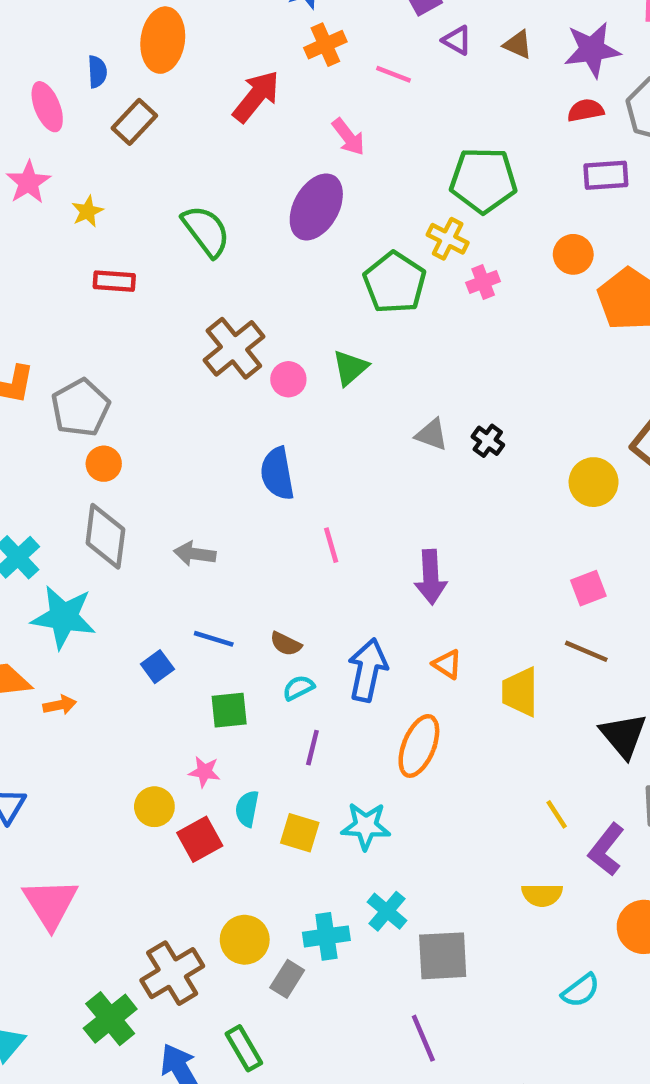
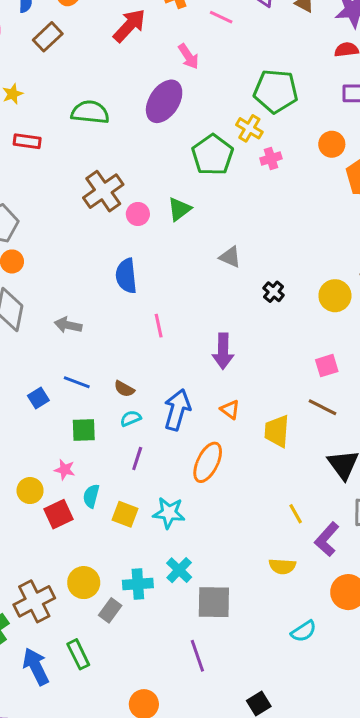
green semicircle: (206, 231) -> (90, 112), turned -51
black cross: (488, 441) -> (274, 292), moved

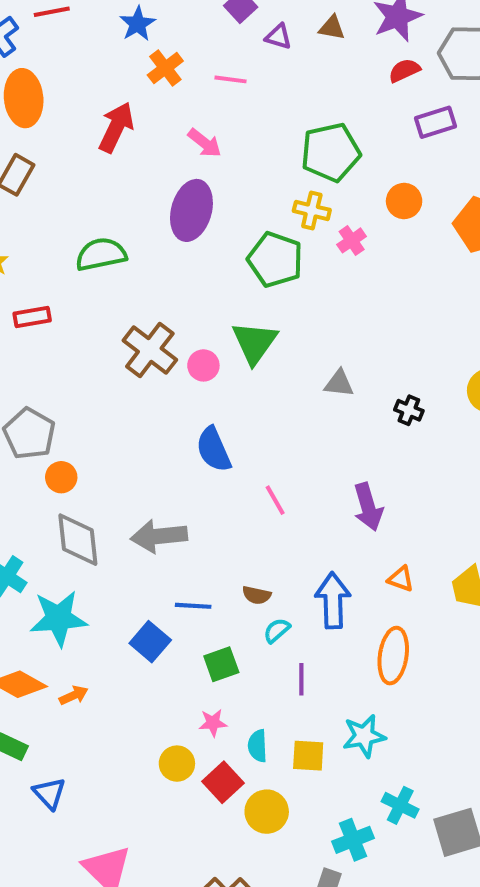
orange circle: (332, 144) -> (404, 201), moved
green triangle: (179, 209) -> (255, 343), size x1.4
gray arrow: (68, 325) -> (159, 536), size x1.5
blue square: (38, 398) -> (150, 642), size x1.4
yellow circle: (84, 583) -> (267, 812), moved

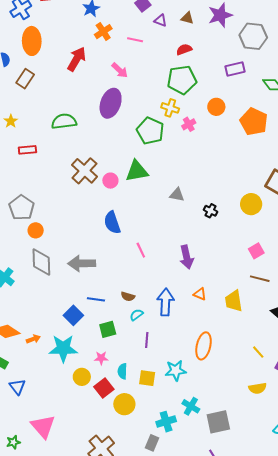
red semicircle: (404, 70) -> (184, 49), moved
green triangle: (255, 343) -> (137, 171), turned 40
cyan star: (59, 618) -> (63, 348), moved
orange ellipse: (393, 656) -> (204, 346), moved

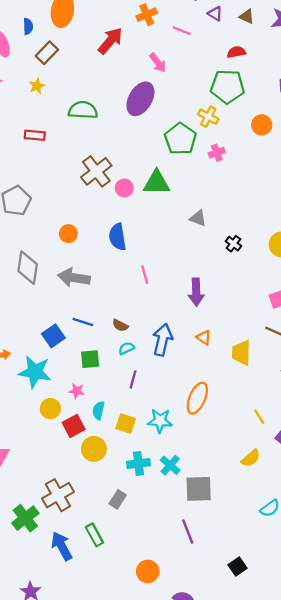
yellow star: (11, 121) -> (37, 86), moved
pink cross: (189, 124) -> (217, 153), moved
orange circle: (36, 230) -> (68, 234), moved
yellow semicircle: (258, 388) -> (251, 458), turned -42
cyan cross: (166, 422) -> (139, 464), moved

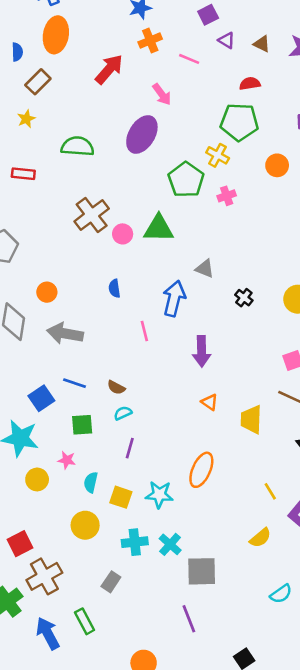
orange circle: (68, 234) -> (47, 292), moved
blue semicircle: (118, 237) -> (114, 288), size x0.6
blue arrow: (162, 340) -> (174, 298), moved
red square: (74, 426) -> (20, 544), moved

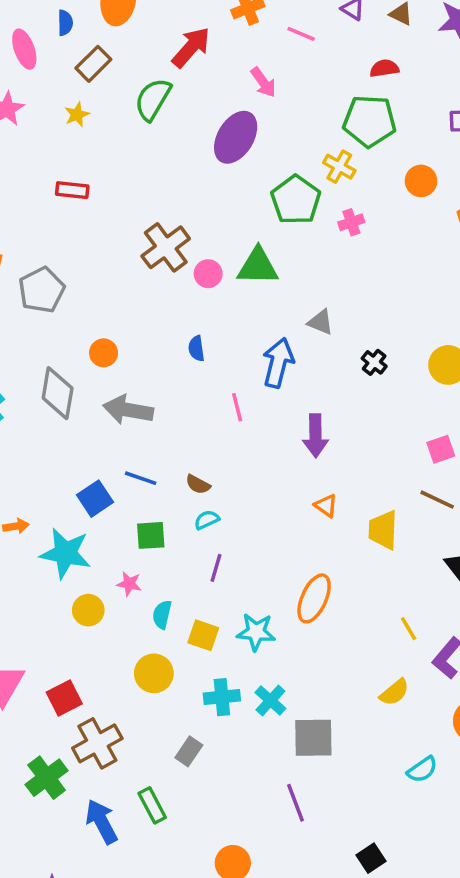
green semicircle: (77, 146) -> (153, 99), moved, turned -64

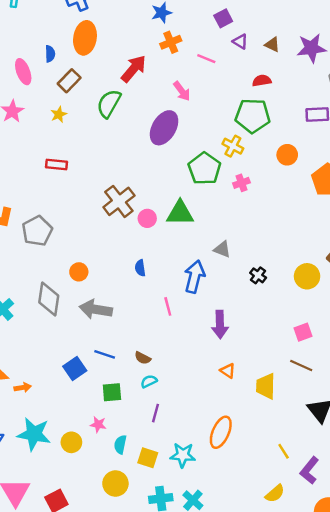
cyan star: (65, 553) -> (34, 434), moved

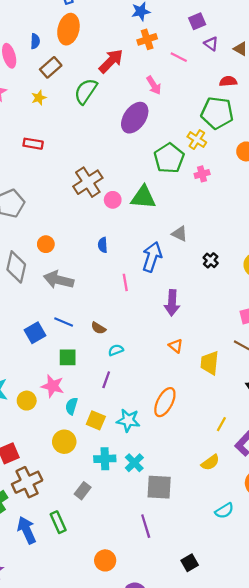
cyan semicircle: (149, 381) -> (116, 350), moved
pink star: (98, 424) -> (53, 386), size x1.5
yellow line: (284, 451) -> (221, 424), turned 56

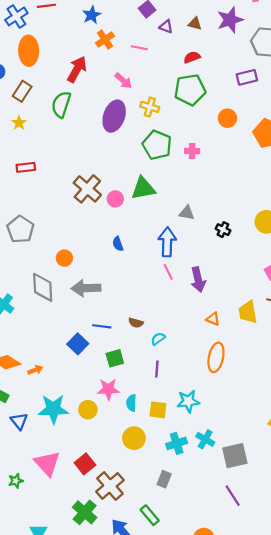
yellow cross: (197, 140) -> (150, 107), moved
pink cross: (202, 174) -> (192, 151), turned 32
pink line: (125, 282) -> (168, 272), moved
yellow trapezoid: (210, 363) -> (248, 312), moved
orange ellipse: (165, 402) -> (216, 357), moved

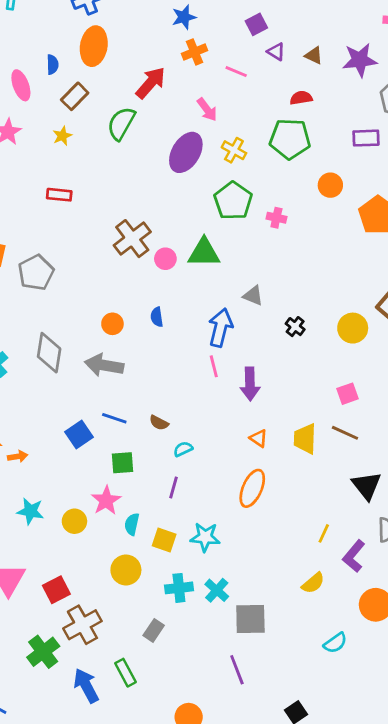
orange circle: (64, 258) -> (112, 324), moved
pink star: (108, 389) -> (106, 500), turned 30
cyan star: (53, 409) -> (30, 511), size x0.7

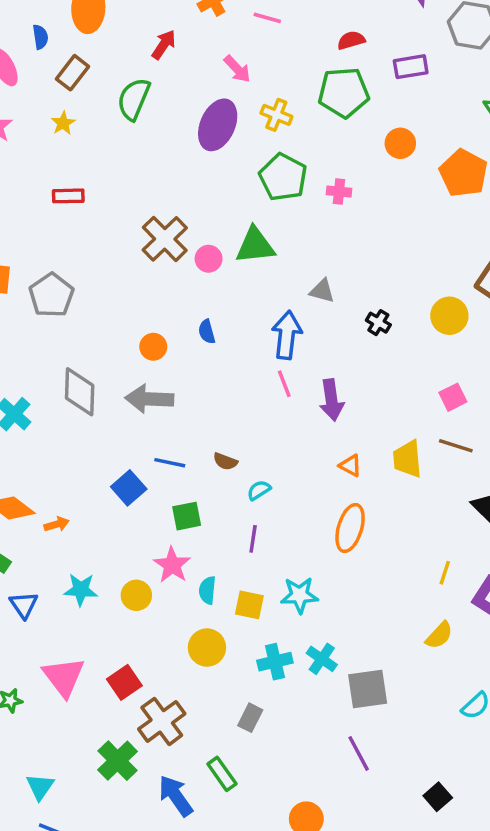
red arrow: (151, 83) -> (164, 45), size x0.7
purple rectangle: (366, 138) -> (411, 67), moved

